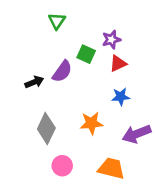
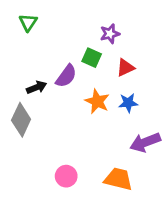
green triangle: (57, 21) -> (28, 22), moved
purple star: (111, 40) -> (110, 34), moved
orange star: (91, 123) -> (97, 101), moved, turned 30
gray diamond: (46, 129) -> (21, 120), moved

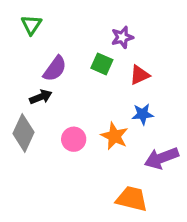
purple semicircle: (66, 76) -> (55, 69), moved
orange star: (97, 101) -> (114, 136), moved
pink circle: (66, 176) -> (74, 139), moved

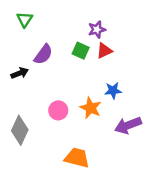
red triangle: (140, 75) -> (104, 51), moved
black arrow: (41, 97) -> (20, 73), moved
gray diamond: (24, 133) -> (20, 130), moved
orange trapezoid: (132, 199) -> (77, 158), moved

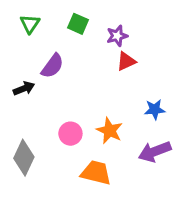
green square: (81, 51) -> (78, 24), moved
blue star: (113, 90) -> (155, 110), moved
orange trapezoid: (77, 158) -> (96, 173), moved

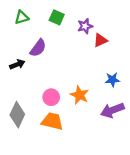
green triangle: (30, 24) -> (22, 17), turned 40
red triangle: (126, 61) -> (100, 40), moved
orange trapezoid: (96, 173) -> (52, 121), moved

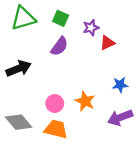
green triangle: (22, 17) -> (23, 18), size x1.6
purple semicircle: (38, 48) -> (59, 46), moved
black arrow: (17, 64) -> (19, 68), size x1.5
gray diamond: (17, 115) -> (19, 122), turned -65

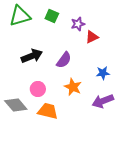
purple semicircle: (59, 46) -> (64, 60), moved
black arrow: (19, 68) -> (32, 56), moved
pink circle: (55, 104) -> (38, 89), moved

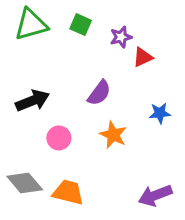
black arrow: (32, 56) -> (32, 101), moved
purple arrow: (103, 101) -> (155, 195), moved
gray diamond: (16, 105) -> (25, 183), moved
orange trapezoid: (48, 111) -> (68, 192), moved

